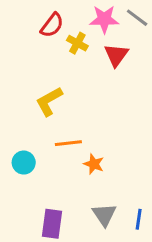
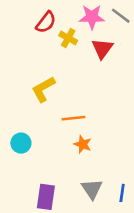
orange line: (68, 143) -> (73, 118), moved

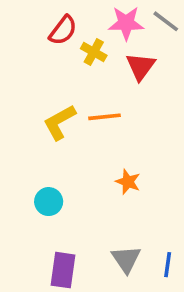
orange line: (73, 118) -> (104, 117), moved
cyan circle: (21, 143) -> (49, 202), moved
orange star: (83, 144) -> (128, 182), moved

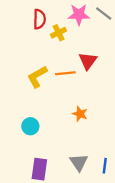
red semicircle: (63, 30) -> (39, 19), turned -36
yellow cross: (94, 52) -> (59, 33), turned 35
red triangle: (141, 66) -> (88, 61), moved

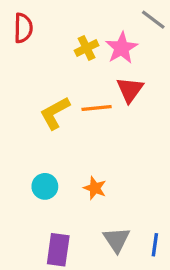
pink star: (79, 15) -> (122, 48), moved, turned -30
red semicircle: (39, 19) -> (23, 28), moved
orange star: (80, 114) -> (95, 188), moved

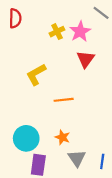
orange line: (97, 108) -> (64, 100), moved
cyan circle: (45, 186) -> (26, 138), moved, size x1.5
orange star: (95, 188) -> (63, 137), moved

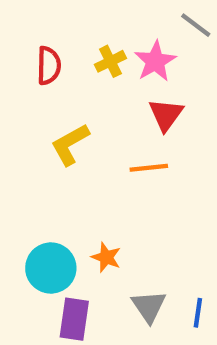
red semicircle: (15, 18) -> (49, 66), moved
orange line: (64, 100) -> (149, 168), moved
orange star: (63, 137) -> (106, 257), moved

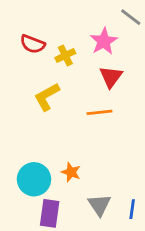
yellow cross: (110, 61) -> (65, 55), moved
red semicircle: (49, 66) -> (33, 44), turned 110

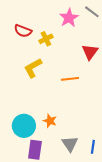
pink star: (104, 41) -> (69, 18), moved
red triangle: (111, 77) -> (90, 52), moved

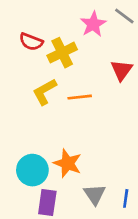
yellow cross: (46, 39) -> (62, 53), size x1.5
orange line: (70, 79) -> (80, 97), moved
orange star: (50, 121) -> (68, 163), size x1.5

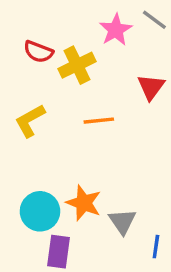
yellow L-shape: (45, 92) -> (30, 121), moved
gray triangle: (95, 194) -> (122, 221), moved

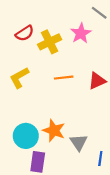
pink star: (116, 30) -> (81, 33), moved
red semicircle: (38, 52) -> (25, 33), turned -54
red triangle: (151, 87) -> (97, 81), moved, turned 30

